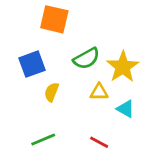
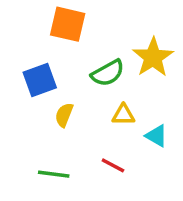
yellow star: (123, 67) -> (153, 57), moved
green line: (43, 139) -> (54, 174), turned 30
red line: (99, 142) -> (113, 165), moved

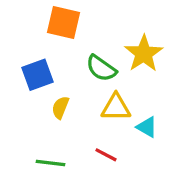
green semicircle: (108, 73) -> (101, 68), turned 64
yellow triangle: (123, 115) -> (116, 107), size x1.4

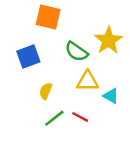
yellow semicircle: (60, 107) -> (46, 91), moved
green line: (51, 163) -> (54, 118), moved, turned -45

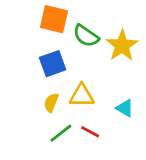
green semicircle: (76, 52) -> (86, 36), moved
blue square: (28, 56) -> (53, 64), moved
yellow triangle: (88, 81) -> (82, 96), moved

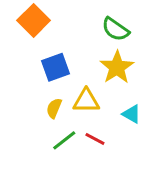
orange square: (54, 19) -> (34, 20), moved, turned 32
green semicircle: (86, 36) -> (115, 29), moved
yellow star: (122, 46) -> (117, 67), moved

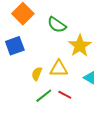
green semicircle: (115, 29) -> (57, 25), moved
blue square: (55, 67) -> (15, 46), moved

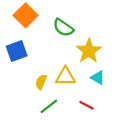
cyan triangle: (90, 78) -> (98, 78), moved
red line: (65, 95) -> (87, 105), moved

